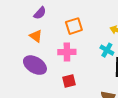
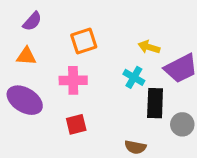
orange triangle: (36, 36) -> (26, 56), turned -32

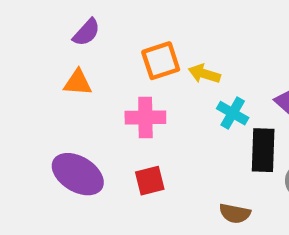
yellow arrow: (149, 47) -> (204, 74), moved
purple ellipse: (25, 100) -> (78, 174), moved

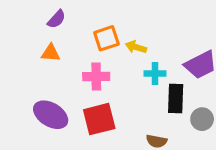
cyan cross: (233, 113) -> (155, 74), turned -30
red square: (150, 181) -> (99, 119), size x1.6

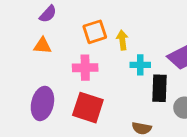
yellow arrow: (136, 47) -> (122, 40), turned 66
purple ellipse: (51, 115) -> (42, 103), turned 72
red square: (99, 119) -> (88, 108), turned 32

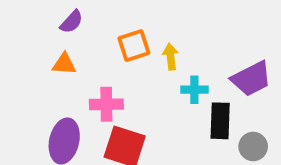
pink cross: (85, 68) -> (106, 104), moved

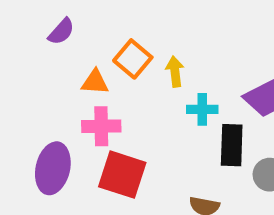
orange square: (134, 46) -> (133, 59), turned -32
orange triangle: (64, 64) -> (95, 82), moved

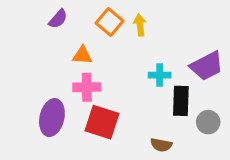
orange square: (133, 59) -> (110, 22), moved
yellow arrow: (175, 72) -> (140, 25), moved

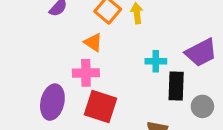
orange triangle: (82, 55) -> (93, 42), moved, turned 30

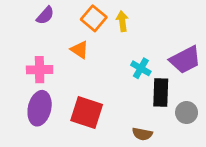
cyan cross: (156, 61) -> (141, 68), turned 30
pink cross: (86, 73) -> (40, 70), moved

